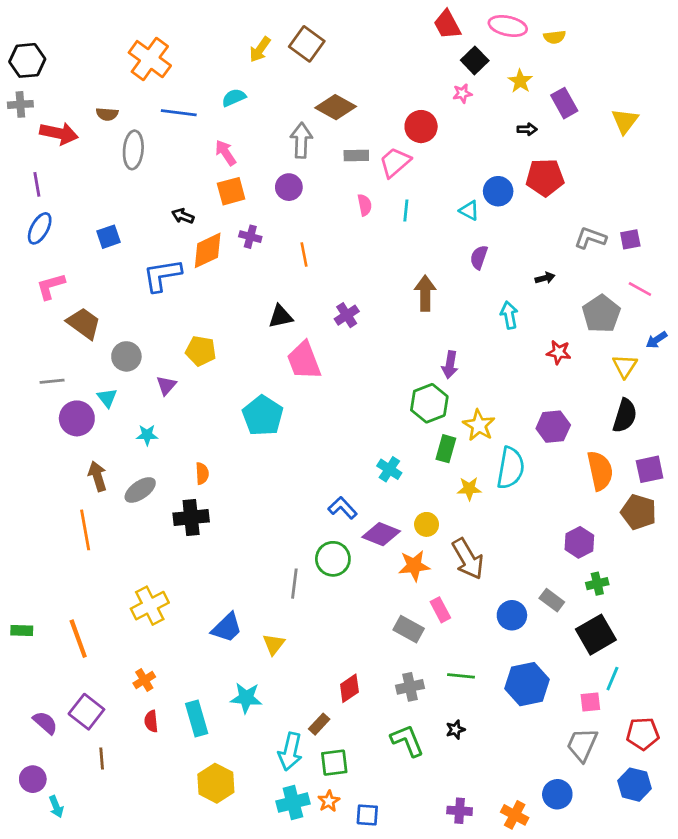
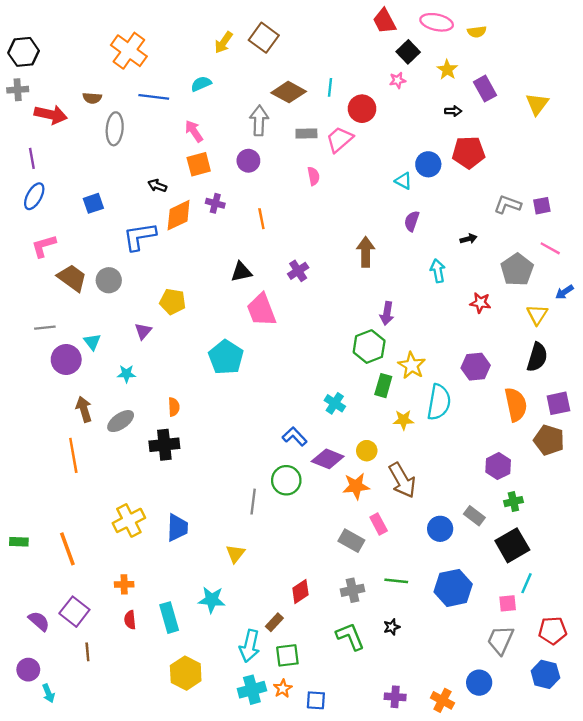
cyan line: (406, 210) -> (330, 87), moved
gray circle: (126, 356) -> (109, 280), moved
blue trapezoid: (227, 628) -> (177, 528), moved, turned -44
orange cross: (144, 680) -> (124, 584), turned 30

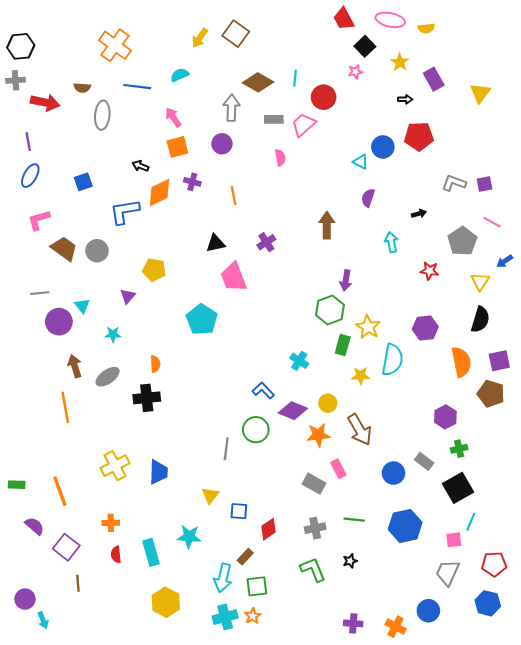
purple semicircle: (39, 621) -> (35, 526), moved
blue square: (316, 700) -> (239, 511), moved

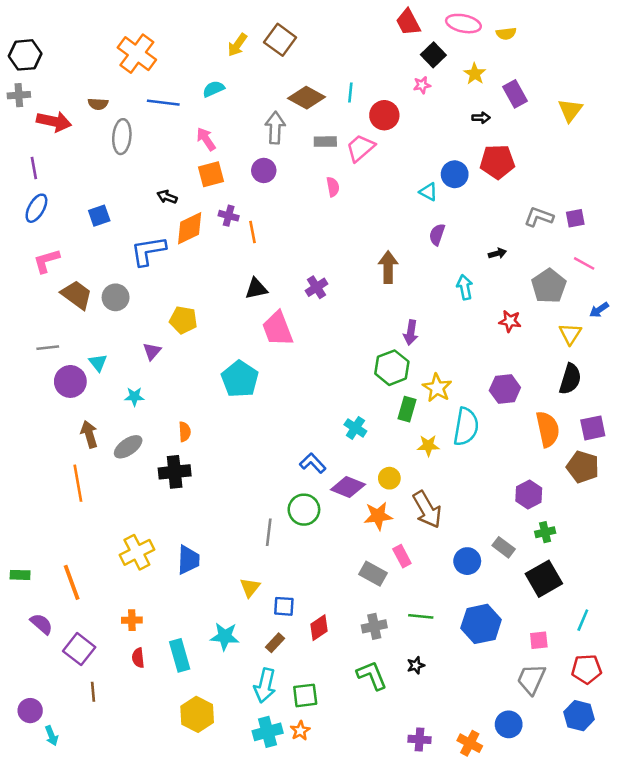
orange line: (234, 196) -> (252, 232), moved
cyan line: (471, 522) -> (583, 620), moved
brown rectangle: (245, 557) -> (275, 643), moved

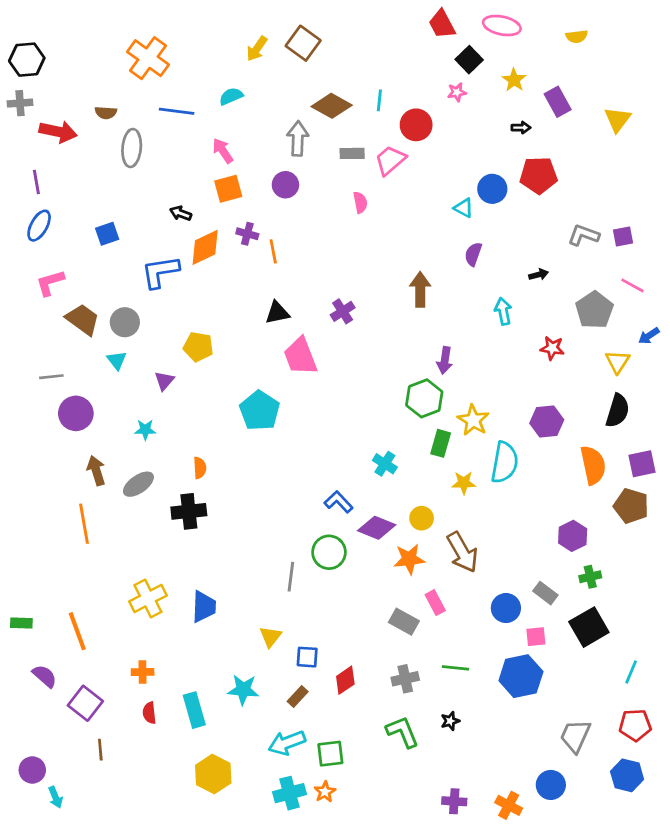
yellow semicircle: (506, 34) -> (577, 36), moved
cyan triangle: (98, 363) -> (117, 360), moved
pink square: (539, 640) -> (536, 637), moved
cyan arrow: (265, 685) -> (287, 743), turned 56

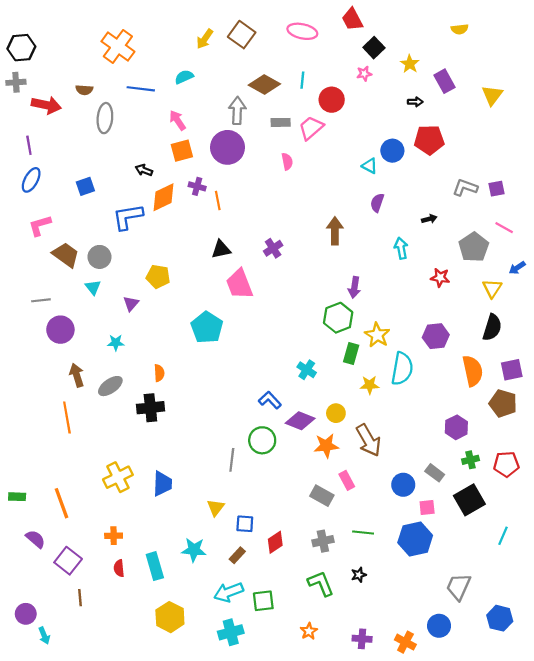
pink ellipse: (502, 26) -> (302, 31), moved
purple circle: (285, 185) -> (227, 147), size x1.6
red pentagon: (635, 725) -> (506, 464), moved
orange star: (325, 792) -> (309, 631), moved

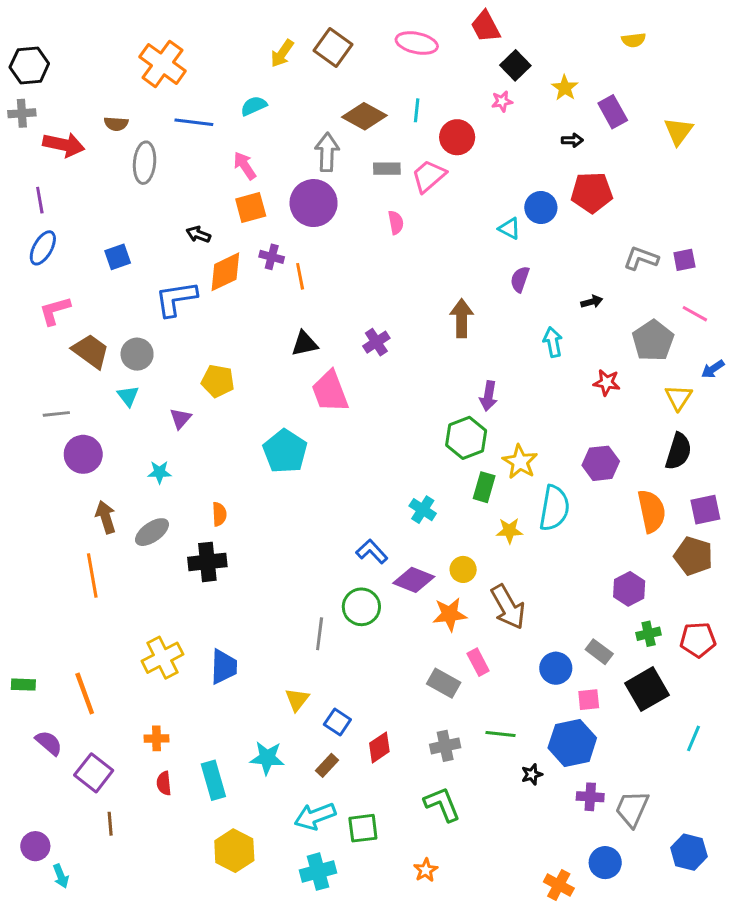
blue square: (245, 524) -> (337, 722), turned 30
black star: (359, 575) -> (532, 774), moved
purple cross: (362, 639) -> (590, 797), moved

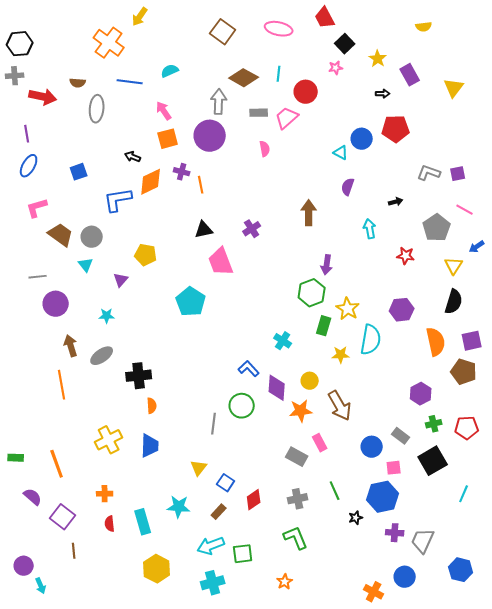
yellow arrow: (282, 53) -> (140, 17), moved
orange semicircle: (219, 514) -> (152, 406), moved
purple diamond: (414, 580) -> (277, 388), turned 72
green line: (500, 734) -> (335, 491), turned 60

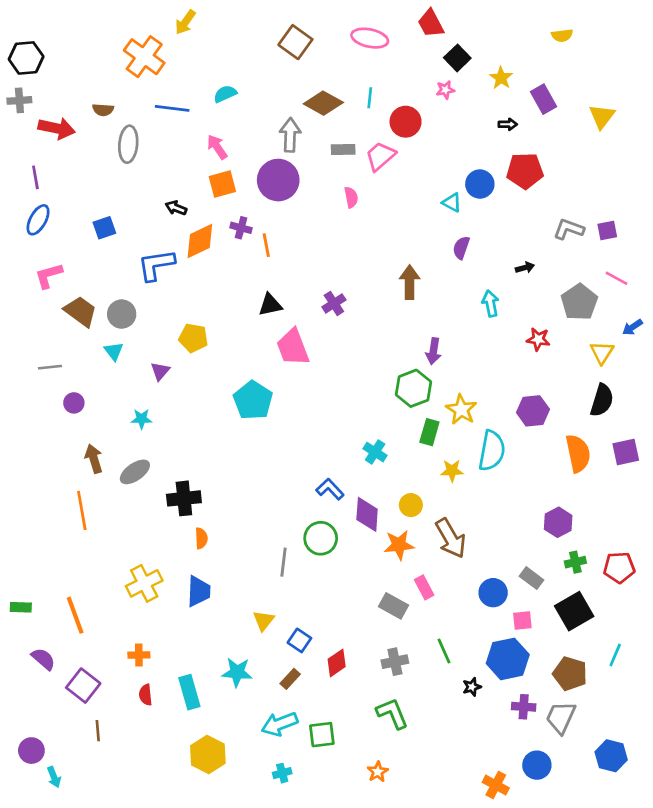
purple circle: (56, 304) -> (74, 403), size x0.6
brown pentagon: (464, 372) -> (570, 674), moved
cyan cross: (213, 583) -> (282, 773), size x0.6

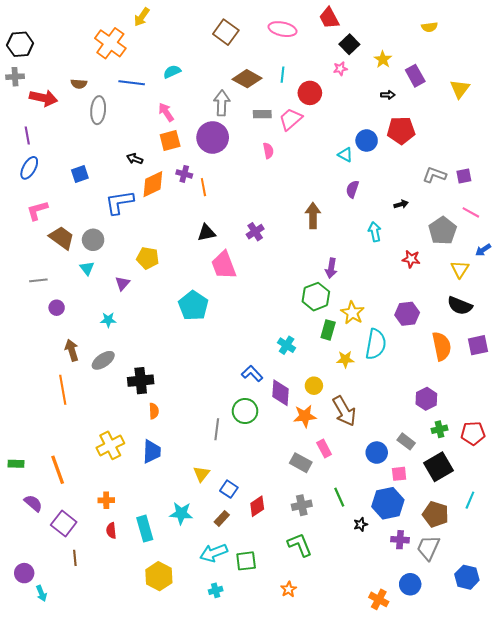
black semicircle: (602, 400) -> (460, 306), turned 95

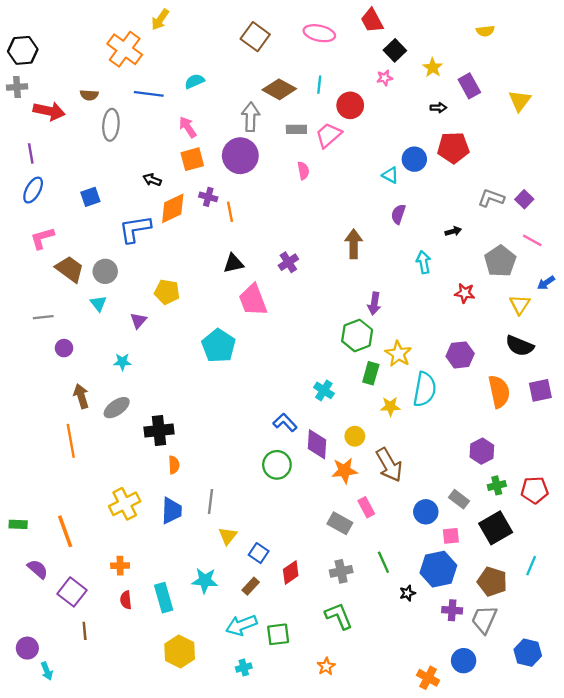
purple square: (464, 176) -> (524, 199), turned -35
gray line: (217, 429) -> (211, 502), moved

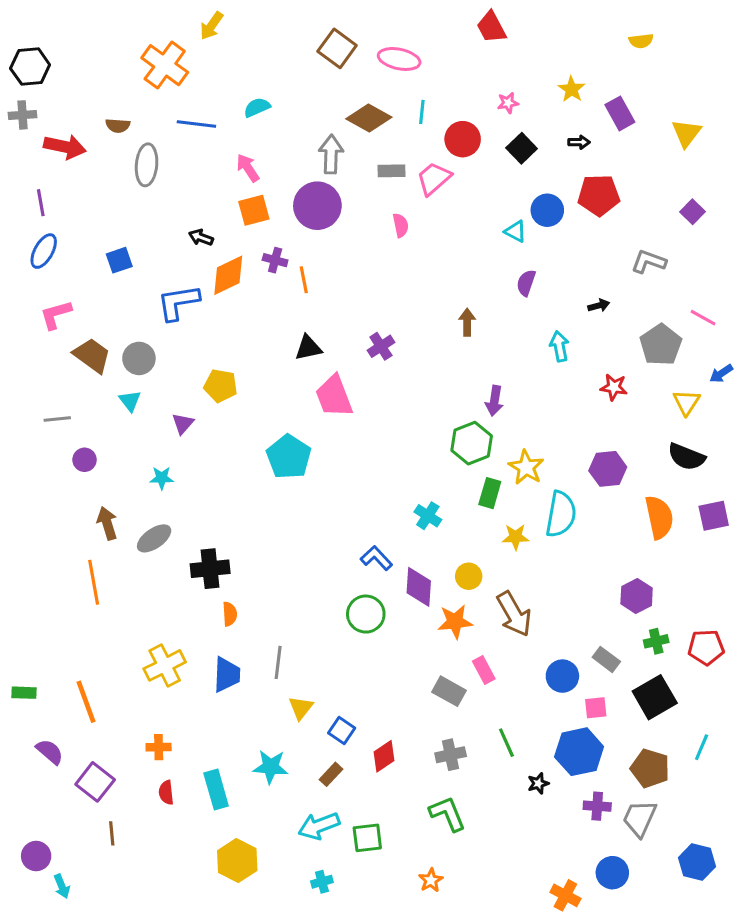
pink ellipse: (319, 33) -> (399, 59), moved
black square: (395, 50) -> (522, 148), moved
purple square: (524, 199) -> (692, 212), moved
brown arrow: (354, 244) -> (467, 322), size x0.7

